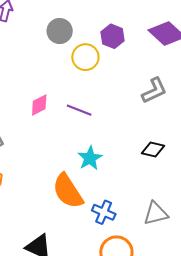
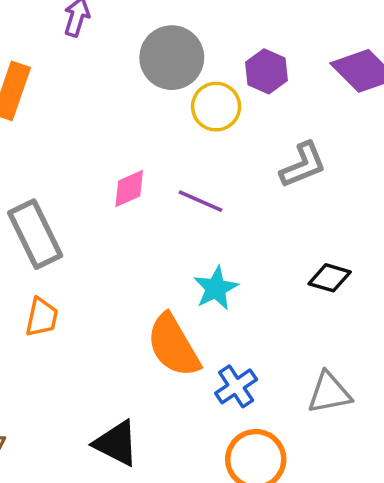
gray circle: (60, 31) -> (172, 58), size x1.4
gray L-shape: (154, 91) -> (303, 165), moved
blue cross: (104, 212) -> (236, 386), turned 30

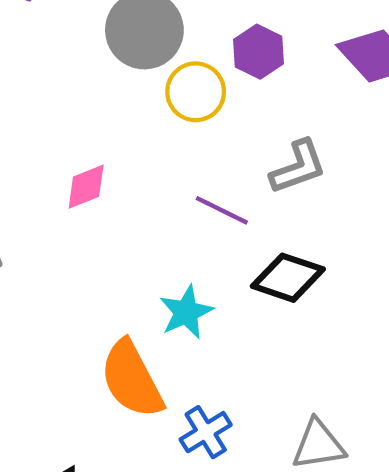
purple line: (200, 201) -> (222, 210), moved
black diamond: (330, 278) -> (288, 278), moved, size x1.4

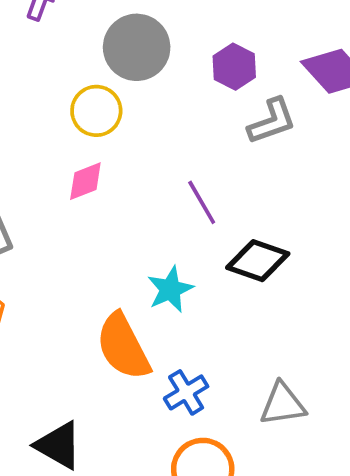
yellow circle: (196, 92) -> (96, 111), moved
gray L-shape: (298, 167) -> (272, 121), moved
purple line: (222, 210) -> (202, 202), turned 33

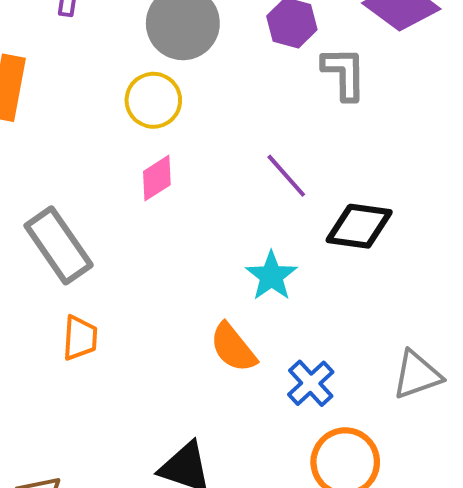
gray L-shape: (272, 121) -> (344, 73), turned -60
orange semicircle: (123, 347) -> (233, 348), size x0.7

